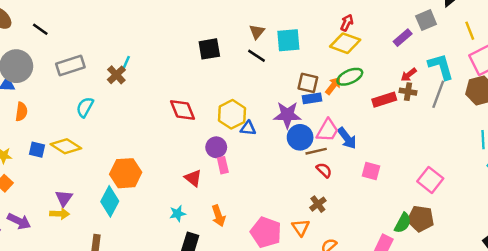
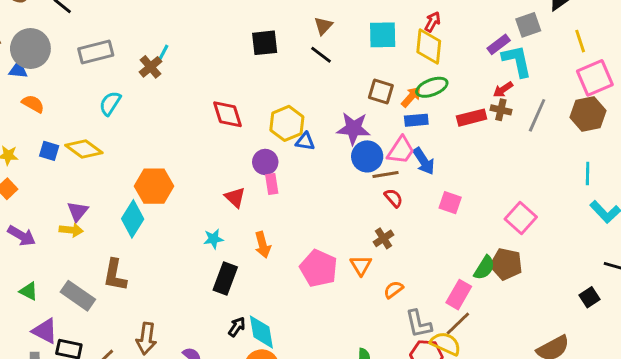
cyan square: (288, 40) -> (383, 35), moved
yellow diamond: (345, 43) -> (429, 46), turned 72
cyan L-shape: (441, 66) -> (517, 61), moved
blue rectangle: (312, 98) -> (416, 120), moved
orange semicircle: (21, 112) -> (33, 104), turned -72

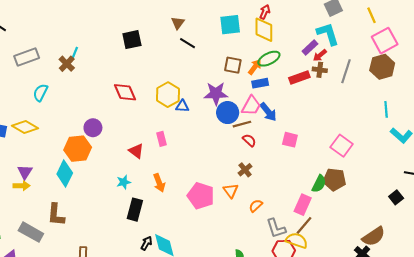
brown triangle: (323, 26) -> (178, 23), moved
black square: (265, 43) -> (132, 40), moved
purple rectangle: (499, 44) -> (310, 48), moved
purple circle: (265, 162) -> (93, 128), moved

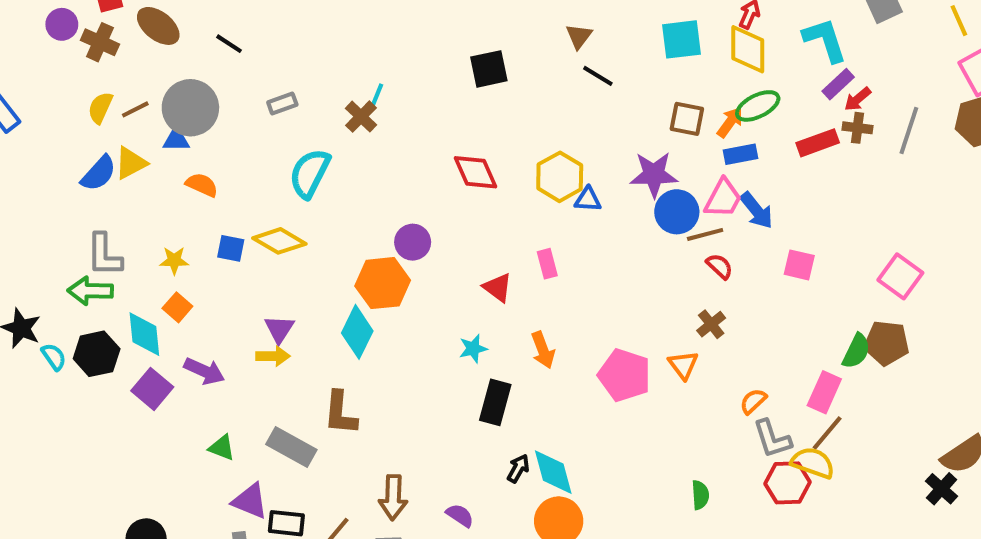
cyan L-shape: (328, 34) -> (825, 40), moved
gray rectangle: (27, 57) -> (282, 104), size x0.6
cyan semicircle: (40, 93) -> (310, 173), size x1.4
orange semicircle: (256, 206) -> (753, 401), moved

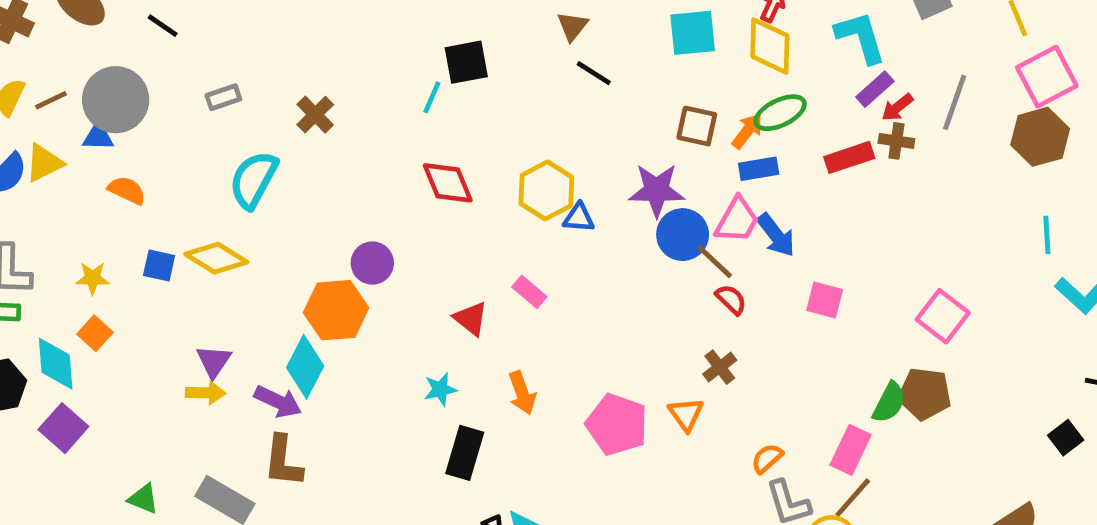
cyan line: (376, 97) -> (432, 97), moved
gray line: (909, 130) -> (955, 102), moved
brown line: (705, 234) -> (715, 262), turned 57
pink rectangle: (547, 264) -> (529, 292), turned -36
purple arrow: (204, 371) -> (278, 402), moved

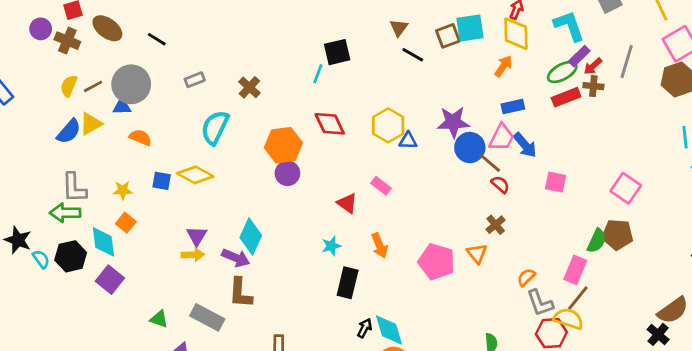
green ellipse: (780, 113) -> (562, 72), moved
brown square: (697, 126) -> (448, 36), moved, turned -30
orange arrow: (747, 131) -> (503, 66), moved
orange hexagon: (336, 310) -> (283, 145), moved

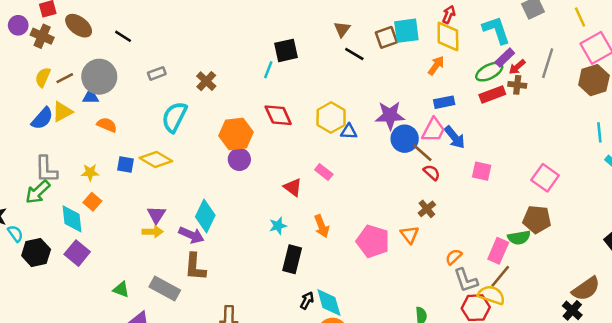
green arrow: (65, 213) -> (38, 192), turned -44
green semicircle: (597, 241) -> (519, 238), moved, turned 55
black hexagon: (71, 256) -> (36, 252), moved

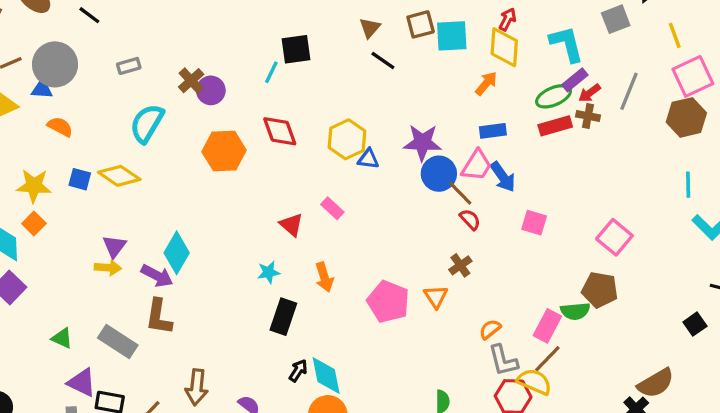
brown square: (386, 37) -> (421, 24), moved
purple circle: (239, 159) -> (211, 90), moved
yellow star: (90, 172) -> (34, 186), size x1.5

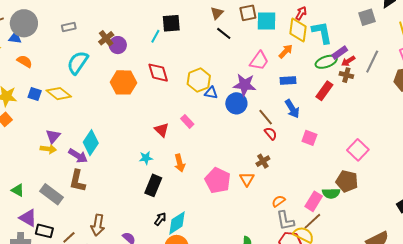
cyan L-shape: (567, 44) -> (322, 32), moved
red rectangle: (555, 126) -> (324, 91), moved, turned -42
pink trapezoid: (477, 165) -> (259, 61), moved
blue circle: (439, 174) -> (236, 103), moved
cyan diamond: (326, 375) -> (177, 223), turned 65

